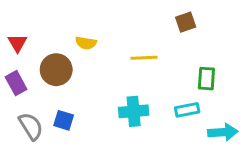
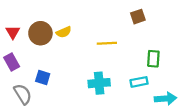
yellow semicircle: (86, 43) -> (64, 32), turned -32
brown circle: (56, 70) -> (40, 33), moved
blue square: (64, 120) -> (43, 77), moved

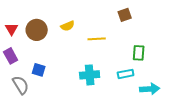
yellow semicircle: (64, 32) -> (68, 26), moved

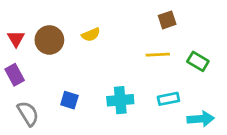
yellow line: (97, 39) -> (158, 55), moved
green rectangle: (139, 53) -> (198, 61), moved, turned -63
blue square: (39, 70) -> (69, 100), moved

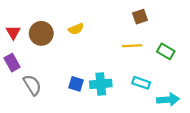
cyan rectangle: (168, 99) -> (141, 83), turned 30
blue square: (69, 100) -> (76, 84), moved
gray semicircle: (28, 114) -> (32, 85), moved

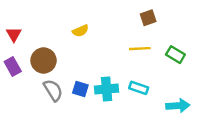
brown circle: (41, 33) -> (44, 60), moved
cyan rectangle: (141, 83) -> (139, 88), moved
gray semicircle: (32, 85) -> (53, 90), moved

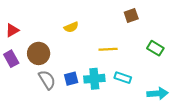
red triangle: (14, 34) -> (12, 30), turned 32
yellow line: (140, 49) -> (108, 49), moved
blue square: (80, 89) -> (71, 79), turned -32

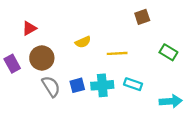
yellow semicircle: (71, 27) -> (83, 42), moved
red triangle: (12, 30) -> (29, 28), moved

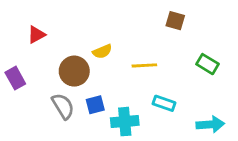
brown square: (142, 17) -> (175, 21), turned 35
brown circle: (42, 58) -> (74, 71), moved
cyan cross: (102, 85) -> (125, 122), moved

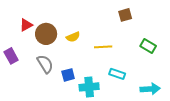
brown square: (175, 21) -> (125, 15), turned -32
brown circle: (74, 71) -> (46, 34), moved
gray semicircle: (63, 106) -> (45, 64), moved

